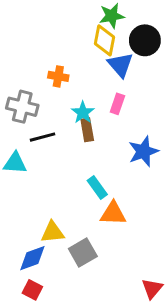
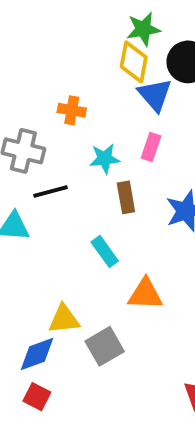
cyan star: (83, 112) -> (105, 159), turned 30
brown rectangle: (87, 130) -> (126, 197), moved
cyan rectangle: (97, 187) -> (105, 251), moved

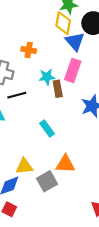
pink rectangle: (151, 147) -> (73, 70), size x1.5
brown rectangle: (126, 197) -> (58, 89), moved
orange triangle: (145, 294) -> (65, 164), moved

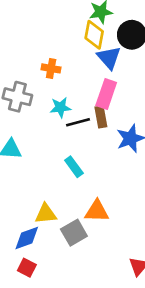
cyan star: (47, 77) -> (60, 107), moved
brown rectangle: (58, 89) -> (101, 117), moved
black line: (17, 95) -> (78, 122), moved

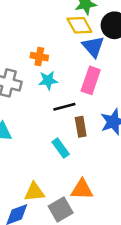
yellow diamond: (94, 35) -> (79, 25), turned -40
cyan star: (60, 107) -> (48, 80), moved
brown rectangle: (101, 117) -> (81, 127), moved

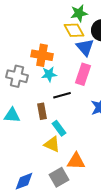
orange cross: (39, 57) -> (42, 55), size x1.5
brown rectangle: (81, 127) -> (42, 111), moved
yellow triangle: (34, 192) -> (52, 144), moved, turned 30

